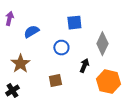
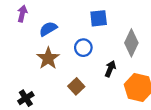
brown star: (20, 64) -> (48, 58), moved
brown square: (55, 81) -> (76, 86), turned -32

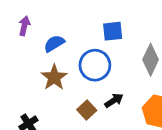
blue circle: (83, 48) -> (95, 65), size x1.5
black arrow: (110, 69) -> (114, 100), moved, turned 35

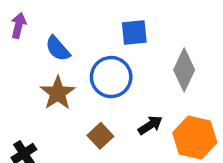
blue semicircle: (54, 43) -> (58, 49), turned -100
black arrow: (114, 100) -> (150, 125), moved

